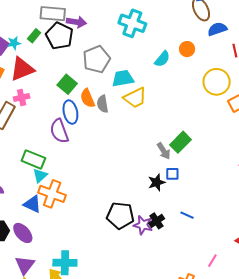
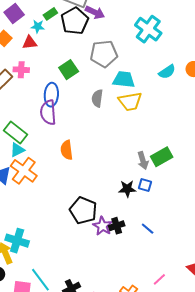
cyan star: (14, 43) -> (38, 26), moved
red triangle: (22, 69) -> (30, 43), size x0.6
orange semicircle: (87, 98) -> (67, 150), moved
blue ellipse: (70, 112) -> (51, 95), moved

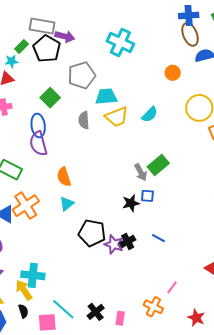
cyan semicircle: (167, 72) -> (150, 115), moved
cyan triangle: (17, 150) -> (67, 204), moved
orange cross: (24, 171) -> (26, 206), turned 32
pink line: (159, 279) -> (172, 287), moved

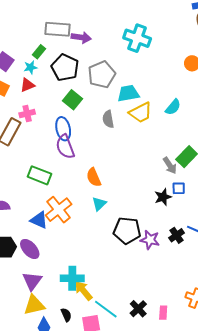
black pentagon: (47, 49) -> (65, 68), moved
black cross: (128, 241) -> (177, 235), moved
yellow arrow: (24, 290) -> (83, 291), moved

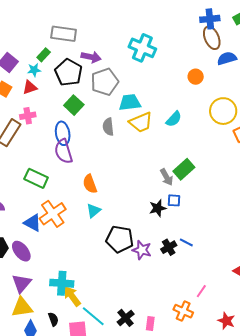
purple arrow: (81, 37) -> (91, 57), moved

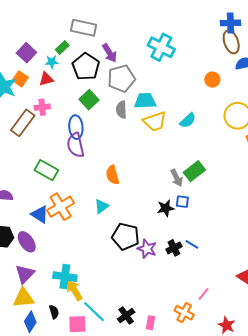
purple arrow: (91, 57) -> (109, 53), turned 42
gray semicircle: (108, 127) -> (121, 110), moved
orange semicircle: (90, 184) -> (113, 175), moved

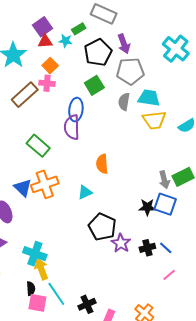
orange square: (20, 79) -> (50, 66), moved
red triangle: (46, 79) -> (45, 41), moved
blue square: (182, 202) -> (165, 204), size x1.6
pink line: (203, 294) -> (169, 275), moved
black semicircle: (54, 312) -> (31, 289), moved

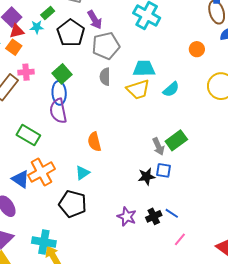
orange square: (50, 66) -> (14, 47), moved
green square: (94, 85) -> (62, 74), moved
cyan trapezoid: (149, 98) -> (144, 68), moved
blue square: (165, 204) -> (164, 170), size x0.7
black pentagon: (102, 227) -> (73, 204), moved

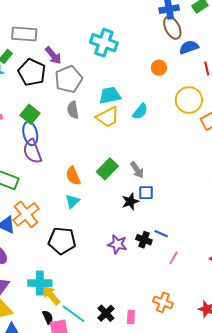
green rectangle: (176, 140) -> (107, 169), moved
cyan triangle: (83, 173) -> (72, 201), moved
black cross: (154, 216) -> (144, 240), turned -35

